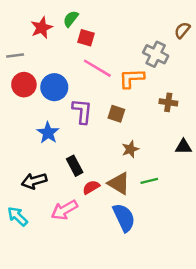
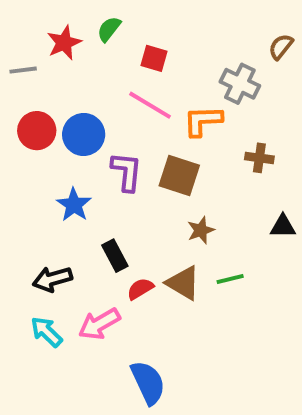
red square: (86, 38) -> (154, 58), moved
gray line: (15, 56) -> (23, 70), moved
brown square: (116, 114) -> (179, 176), size x1.5
cyan arrow: (18, 216) -> (47, 332), moved
blue semicircle: (124, 218) -> (148, 383), moved

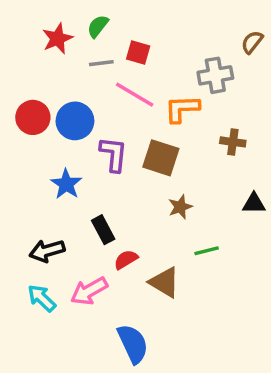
gray line: (23, 70) -> (101, 63), moved
gray cross: (240, 84) -> (215, 75), turned -36
brown triangle: (183, 283) -> (164, 282), moved

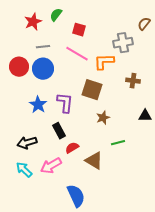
gray line: (101, 63) -> (43, 47), moved
purple L-shape: (114, 154) -> (65, 103), moved

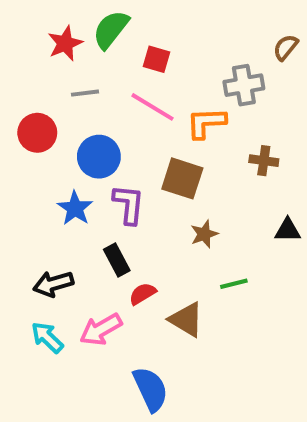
green semicircle: (56, 15) -> (111, 29), size x1.5
blue circle: (43, 69) -> (99, 157), moved

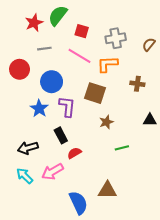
brown semicircle: (286, 47) -> (149, 44), moved
gray cross: (244, 85) -> (116, 38), moved
brown triangle: (186, 320) -> (107, 190), moved, turned -30

